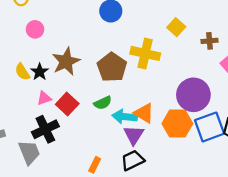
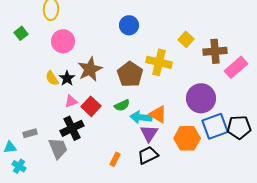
pink circle: (35, 29) -> (63, 41), size x1.5
brown cross: (210, 41) -> (215, 51), size x1.6
orange hexagon: (177, 124) -> (187, 138), moved

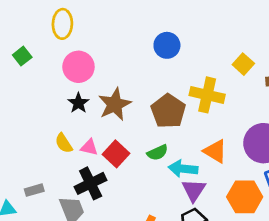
yellow semicircle: (52, 78) -> (64, 143), moved
black star: (67, 78) -> (78, 103), moved
pink triangle: (71, 101) -> (89, 147), turned 32
orange triangle: (158, 114) -> (215, 151), moved

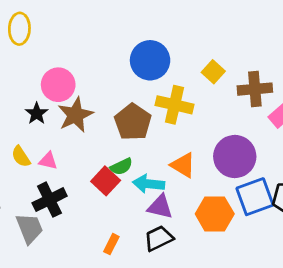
blue circle: (167, 45) -> (150, 60), moved, size x1.4
pink circle: (78, 67) -> (58, 85), moved
red square: (116, 154) -> (106, 181), moved
purple triangle: (194, 190) -> (160, 207), turned -50

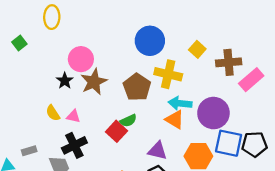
cyan arrow: (149, 184) -> (180, 103), moved
blue square: (255, 197) -> (229, 143), turned 32

